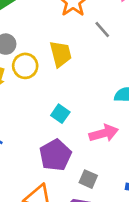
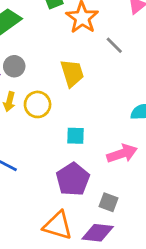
yellow circle: (25, 66) -> (38, 104), moved
cyan square: (60, 114) -> (76, 136), turned -30

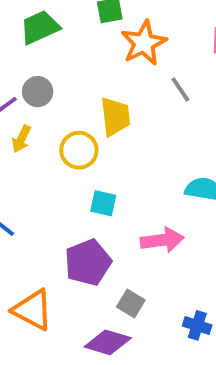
yellow circle: (38, 104) -> (79, 150), moved
orange triangle: (58, 226) -> (33, 310), moved

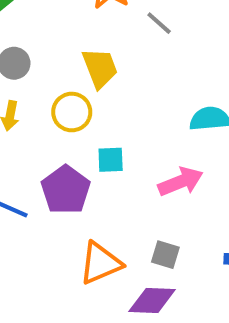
purple pentagon: (88, 262) -> (66, 190), moved
orange triangle: (33, 310) -> (100, 263), moved, turned -36

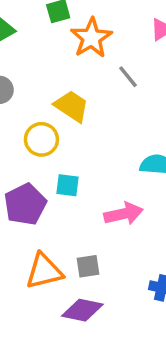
yellow trapezoid: (100, 68) -> (72, 106), turned -45
gray square: (165, 255) -> (88, 266), moved, turned -35

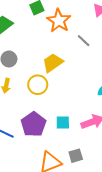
yellow trapezoid: (72, 106) -> (53, 63), turned -60
cyan square: (67, 185) -> (63, 123), moved

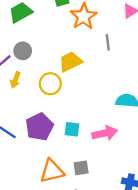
gray line: (84, 41) -> (108, 42), turned 32

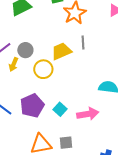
gray line: (108, 42) -> (83, 43), moved
gray circle: (23, 51) -> (25, 50), moved
cyan square: (72, 129) -> (60, 109), turned 32

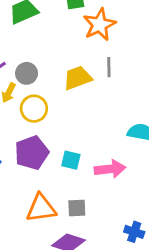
yellow circle: (43, 69) -> (34, 109), moved
cyan square: (60, 109) -> (71, 160), turned -32

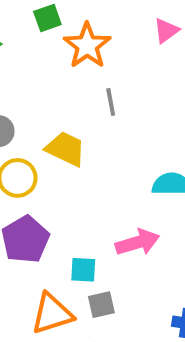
yellow trapezoid: (78, 78) -> (66, 149), moved, turned 56
cyan square: (71, 160) -> (83, 270), moved

